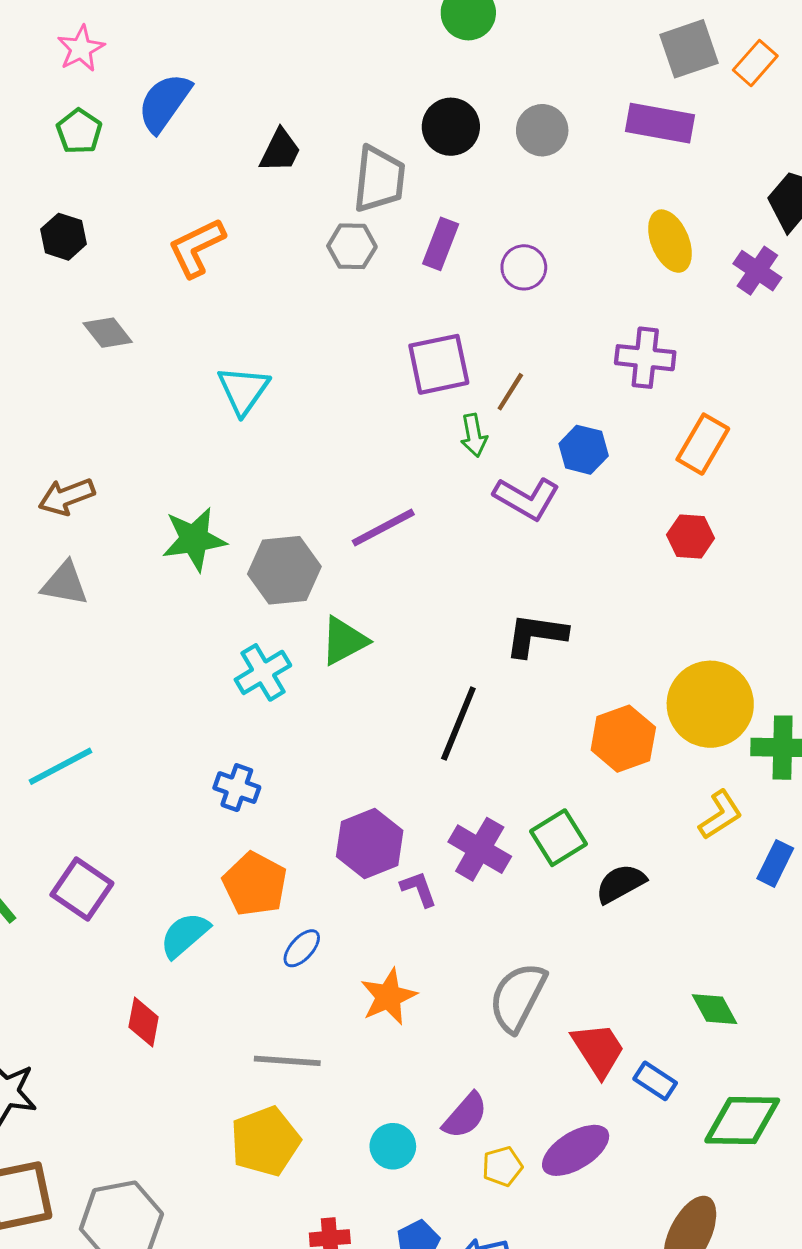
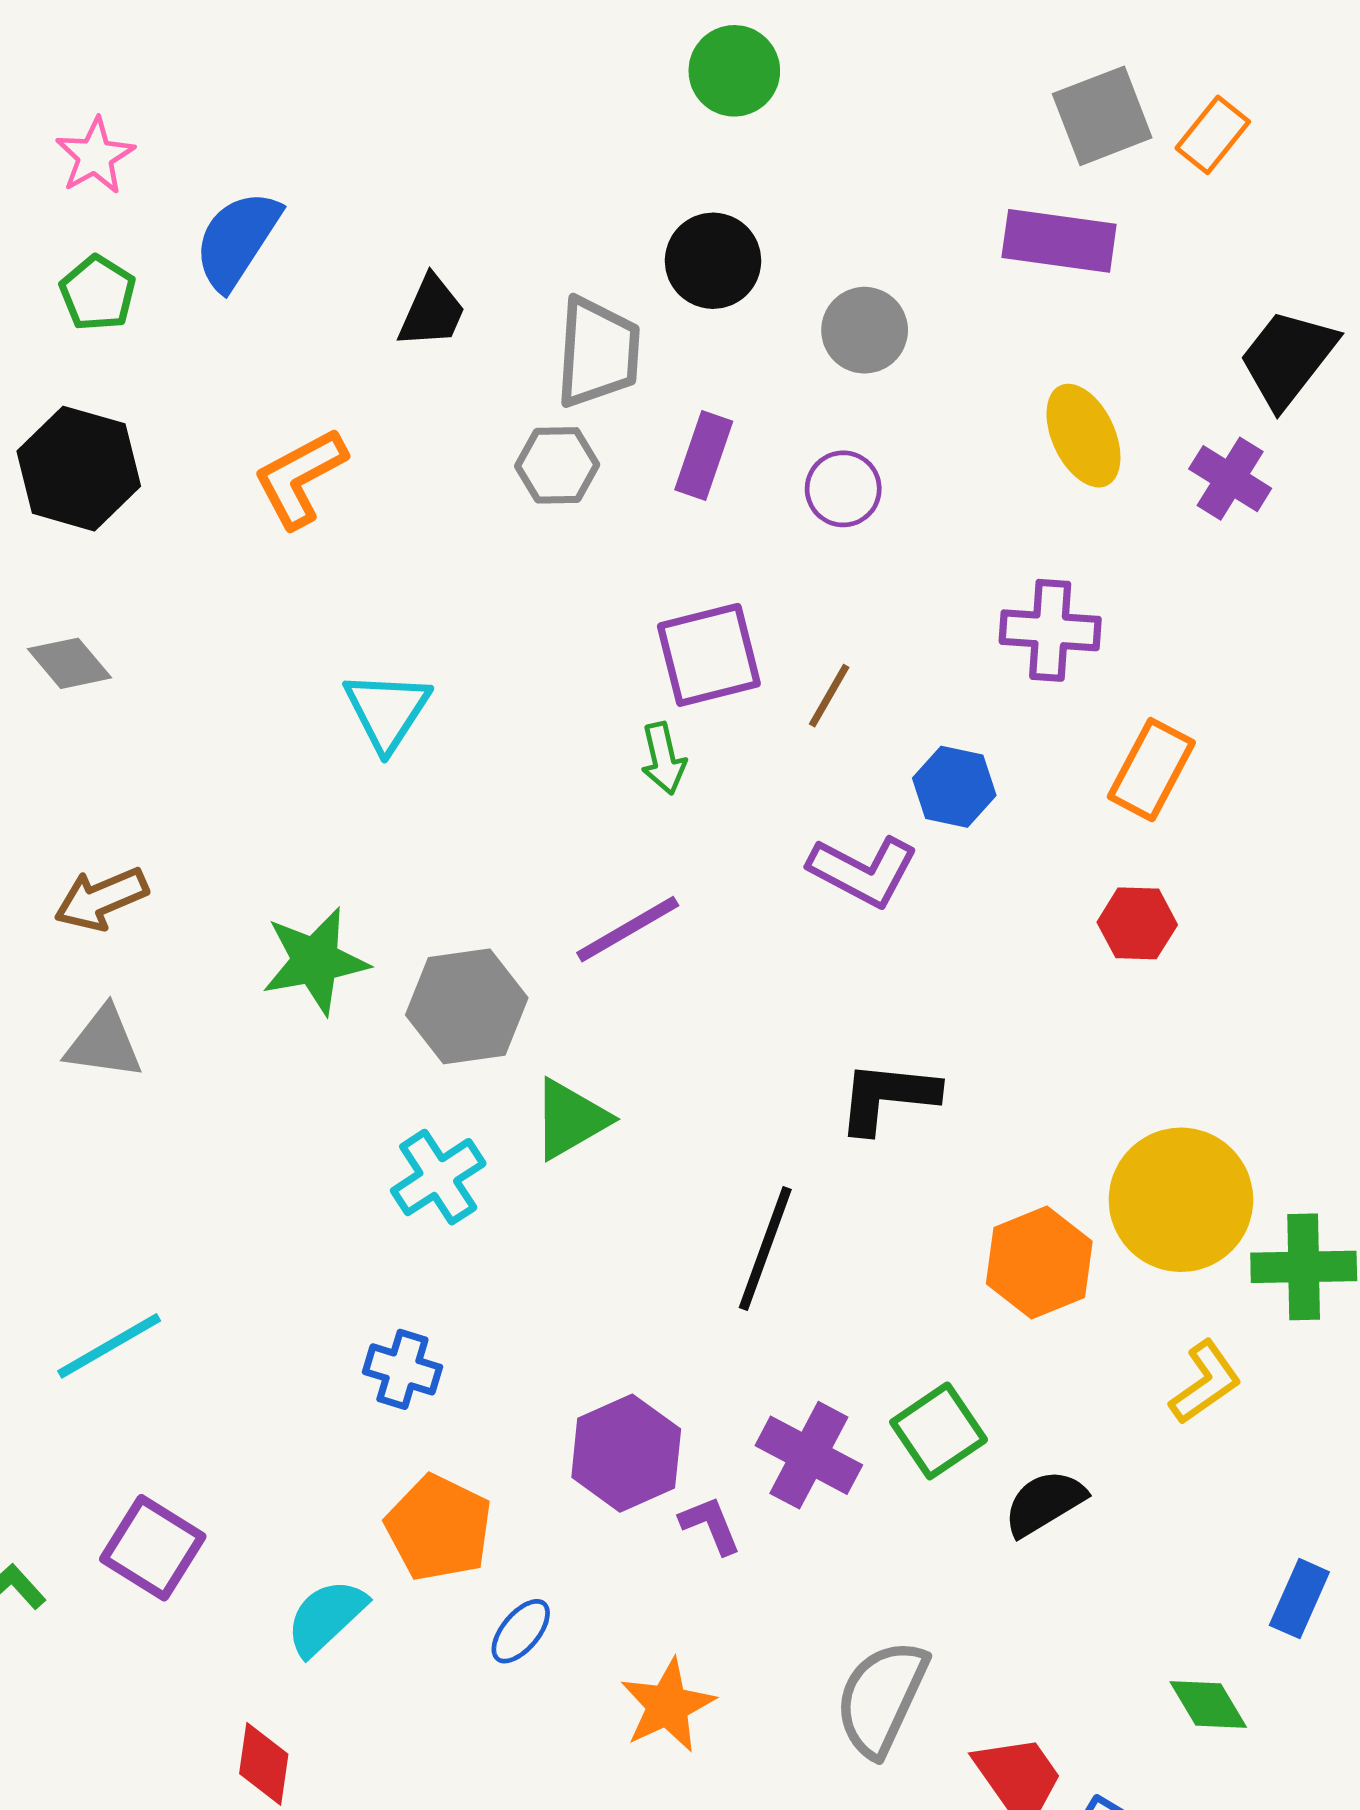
gray circle: (542, 130) -> (865, 330), moved
black hexagon: (63, 237) -> (79, 469), size x1.6
gray diamond: (108, 333) -> (70, 663), moved
green arrow: (474, 435) -> (663, 758), moved
blue rectangle: (775, 863) -> (1299, 1599), moved

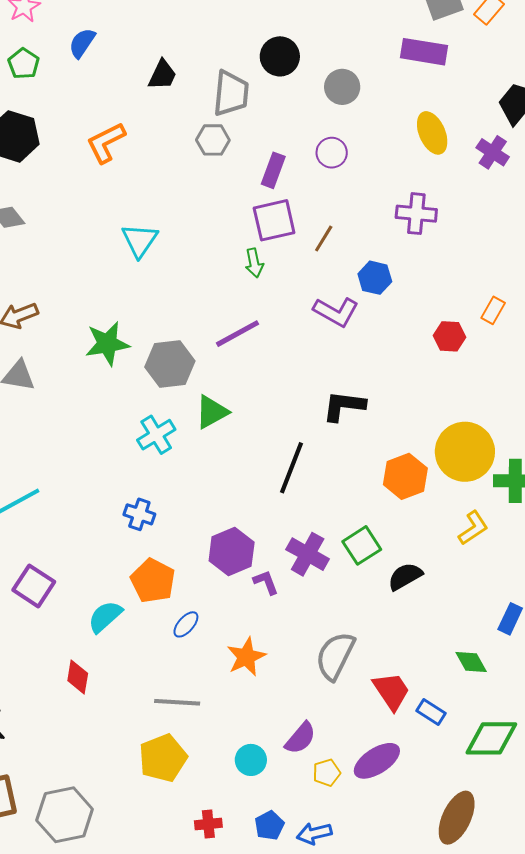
blue semicircle: (237, 240) -> (82, 43), size x0.7
purple rectangle: (704, 455) -> (273, 170), moved
orange rectangle: (1151, 770) -> (493, 310), moved, size x0.7

